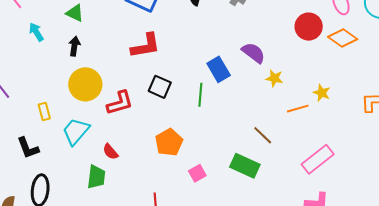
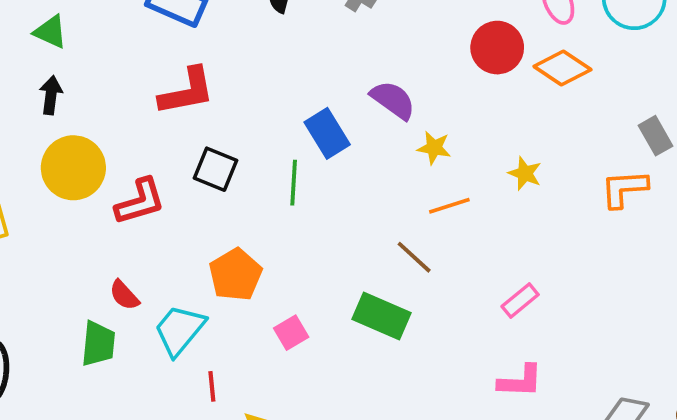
orange line: (298, 109) -> (449, 206), moved
cyan trapezoid: (76, 131) -> (179, 330), moved
pink rectangle: (318, 159) -> (520, 301), size x0.6

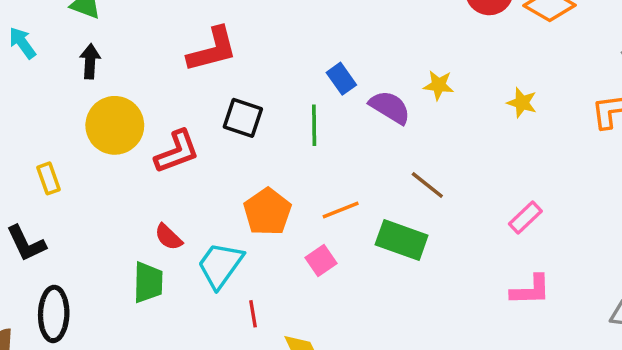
purple semicircle: (393, 100) -> (390, 107), moved
blue rectangle: (327, 133) -> (341, 79), size x0.7
orange line: (449, 206) -> (341, 210), moved

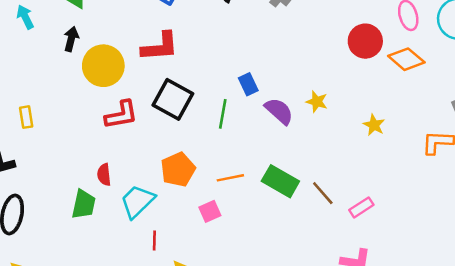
black square: (243, 118) -> (173, 99), size x1.4
yellow circle: (115, 125) -> (103, 66), moved
brown line: (427, 185) -> (323, 193), moved
red semicircle: (168, 237) -> (104, 175), turned 30
green rectangle: (402, 240) -> (280, 181), moved

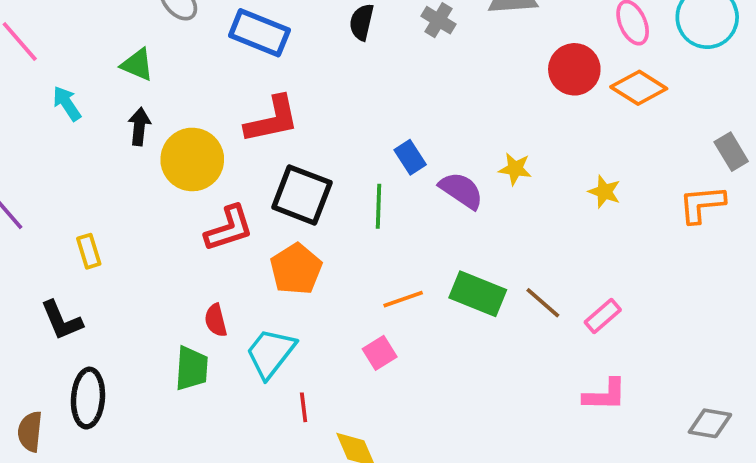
orange pentagon: (178, 170) -> (296, 269), moved

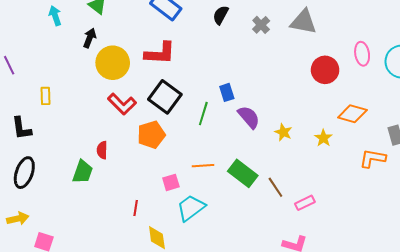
orange diamond: (639, 88) -> (352, 114), moved, turned -32
yellow star: (515, 169) -> (283, 132), moved
red L-shape: (229, 228) -> (122, 104), turned 48
cyan trapezoid: (271, 353) -> (191, 208), moved
pink square: (380, 353) -> (171, 182), moved

